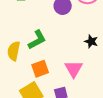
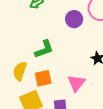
yellow semicircle: (14, 51) -> (20, 71), moved

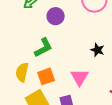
purple circle: (74, 19) -> (56, 16), moved

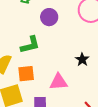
pink triangle: (80, 77) -> (59, 82), turned 42

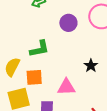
purple circle: (49, 17) -> (68, 23), moved

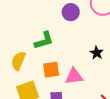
orange square: (34, 77) -> (51, 70), moved

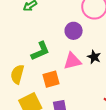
purple circle: (71, 12) -> (74, 31), moved
pink triangle: (74, 76) -> (72, 61), moved

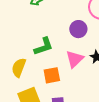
pink triangle: (72, 61) -> (75, 59), turned -36

